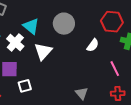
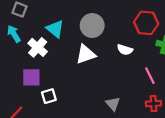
white semicircle: (93, 45) -> (125, 50), turned 72
white triangle: (43, 51) -> (86, 54), moved, turned 30

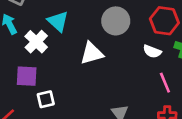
gray circle: (92, 26) -> (116, 21), moved
white semicircle: (125, 50) -> (152, 51), moved

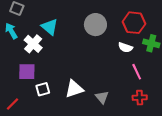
white triangle: (92, 53) -> (74, 89), moved

